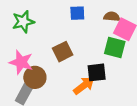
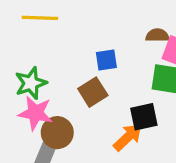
blue square: (77, 13) -> (106, 60), moved
green star: (23, 22) -> (31, 83), moved

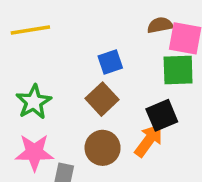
pink star: (35, 113) -> (34, 152), moved
brown circle: (57, 133) -> (103, 148), moved

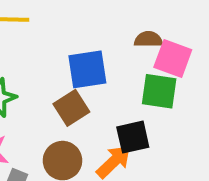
blue square: (110, 62) -> (87, 69), size x1.5

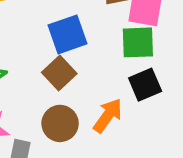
black square: (133, 137) -> (145, 85), moved

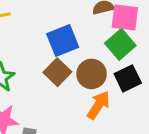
green square: (138, 42) -> (120, 44), turned -36
brown circle: (60, 123) -> (92, 74), moved

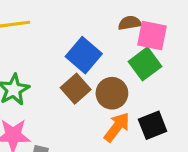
blue square: (63, 40) -> (84, 55), turned -32
black square: (128, 78) -> (153, 125), moved

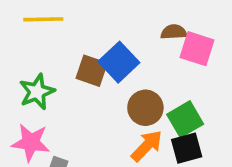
green square: (145, 64) -> (185, 119), moved
brown square: (76, 89) -> (92, 71), moved, turned -36

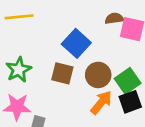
brown square: (92, 71) -> (62, 73), moved

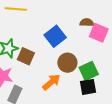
brown square: (62, 73) -> (26, 56), moved
orange arrow: (101, 102) -> (51, 82), moved

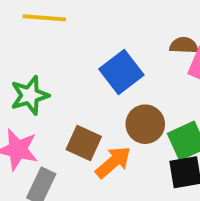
brown square: (26, 56) -> (84, 143), moved

